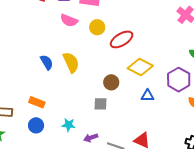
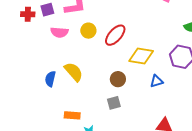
blue semicircle: (47, 62) -> (50, 79), turned -119
orange rectangle: (37, 102) -> (72, 115), moved

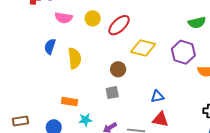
yellow semicircle: (74, 72) -> (75, 58), turned 30
blue semicircle: (50, 79) -> (50, 46), moved
blue triangle: (156, 81) -> (157, 96), moved

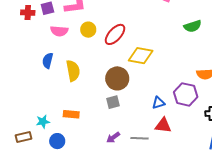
purple hexagon: (183, 52) -> (186, 94), moved
brown circle: (118, 69) -> (117, 78), size x1.5
cyan star: (85, 120) -> (43, 122), moved

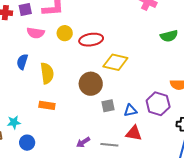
red ellipse: (115, 34) -> (91, 40), turned 35
gray square: (113, 102) -> (108, 106), moved
orange rectangle: (71, 114) -> (47, 105), moved

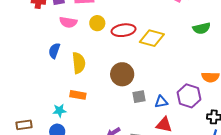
yellow diamond: (115, 62) -> (152, 38), moved
cyan star: (14, 122) -> (59, 111), moved

